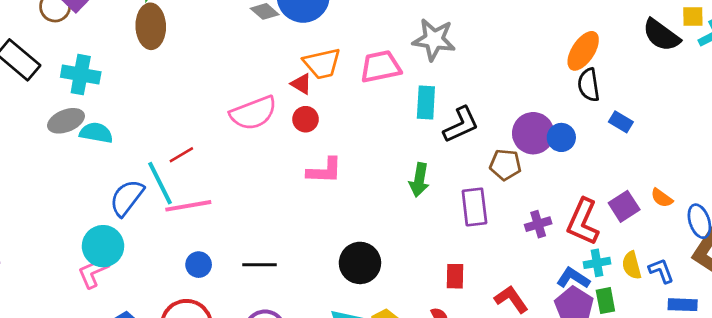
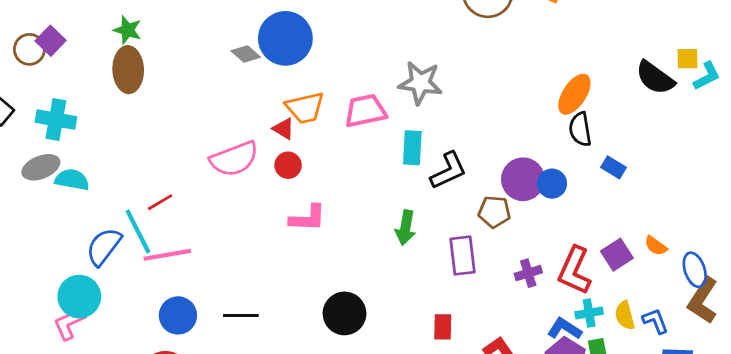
blue circle: (199, 265) -> (178, 315), size x1.4

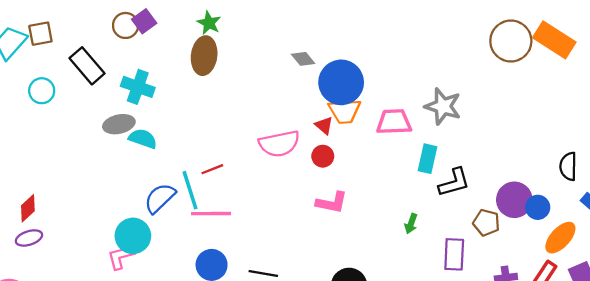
blue circle: (285, 38) -> (341, 82), moved
orange ellipse: (574, 94) -> (560, 238), moved
green arrow: (405, 228) -> (411, 224), size x0.7

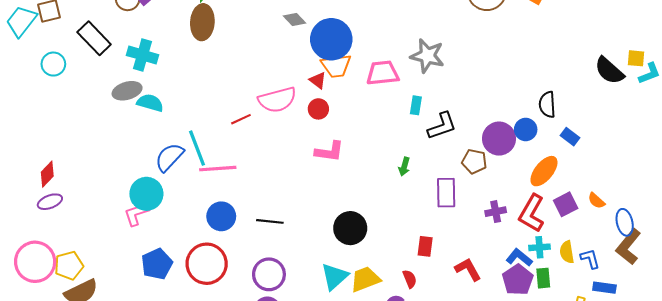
cyan rectangle: (427, 159) -> (416, 105), size x0.7
red line: (212, 169) -> (241, 119), moved
blue circle: (538, 207) -> (526, 129), moved

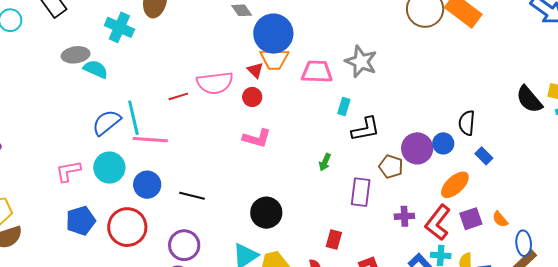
cyan cross: (142, 55) -> (119, 27), moved
cyan circle: (146, 194) -> (109, 168), moved

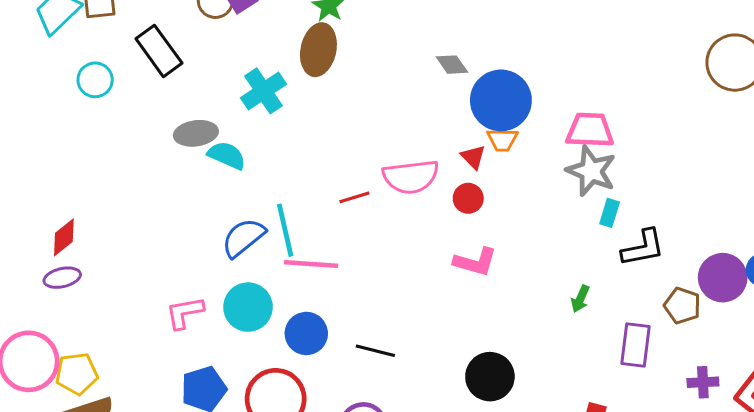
cyan cross: (119, 27) -> (264, 91), turned 32
orange trapezoid: (274, 59) -> (502, 140), size x0.7
gray star: (361, 62) -> (591, 171), moved
pink trapezoid: (317, 72) -> (590, 130), moved

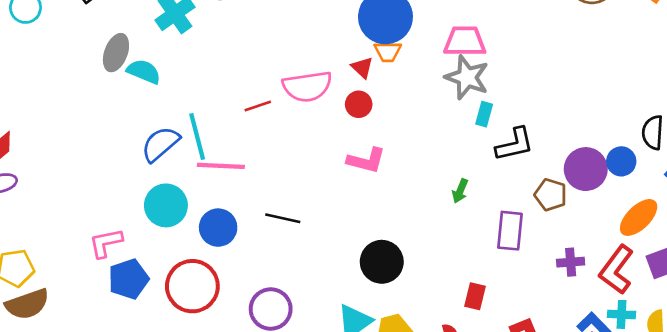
gray ellipse: (196, 133) -> (116, 53), turned -60
pink L-shape: (185, 313) -> (106, 243), moved
black line: (375, 351) -> (283, 218), moved

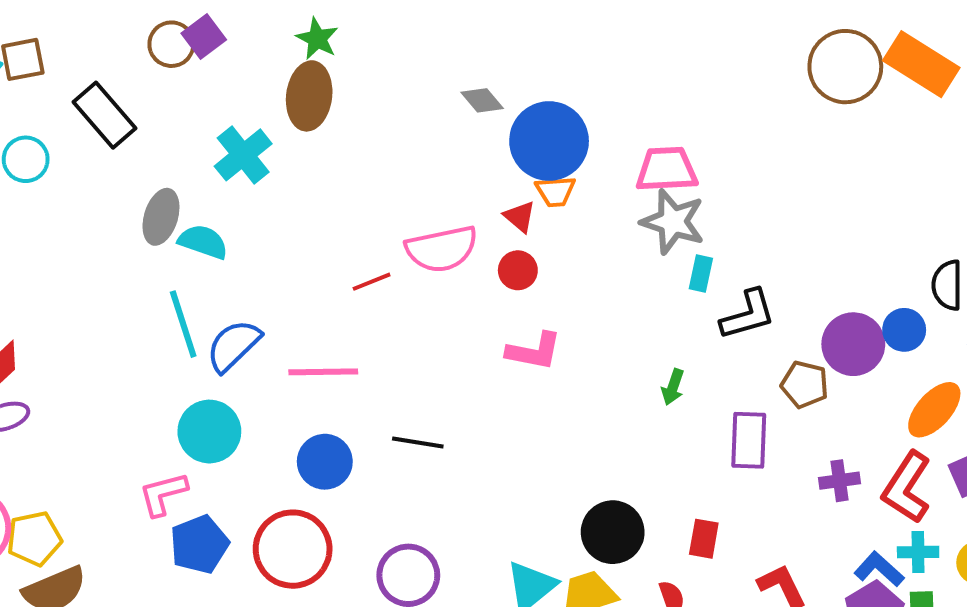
cyan line: (197, 137) -> (183, 324), moved
cyan circle: (166, 205) -> (209, 432), moved
black circle: (382, 262) -> (613, 532), moved

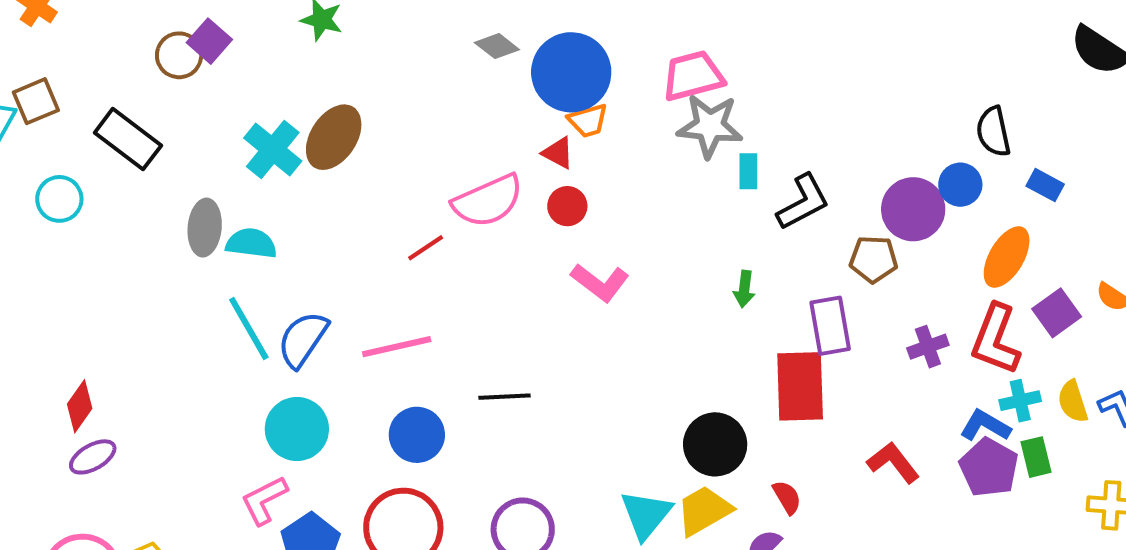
brown ellipse: (309, 96) -> (334, 137), moved, turned 38
pink L-shape: (534, 351) -> (600, 282), turned 38
red rectangle: (704, 539) -> (800, 386), moved, size x1.8

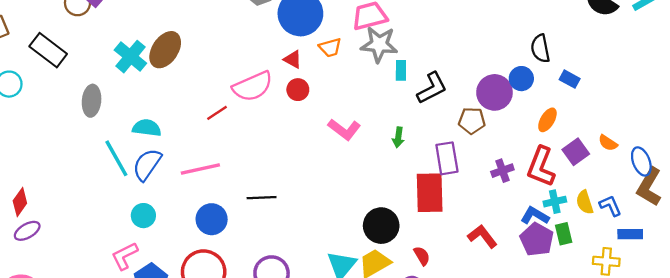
orange trapezoid: (588, 121) -> (330, 47), moved
cyan semicircle: (251, 243) -> (147, 128), moved
orange ellipse: (1007, 257) -> (547, 120), size x0.7
pink L-shape: (600, 282) -> (344, 129), moved
cyan circle: (297, 429) -> (143, 216), size x0.7

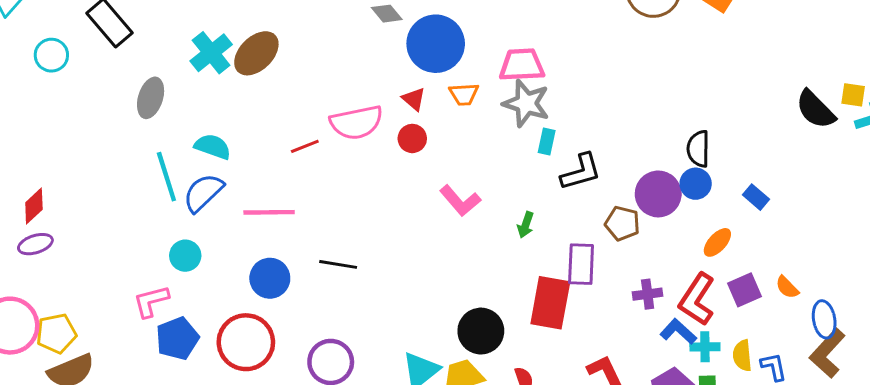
black semicircle: (540, 49) -> (698, 149), moved
blue L-shape: (535, 216) -> (678, 332), moved

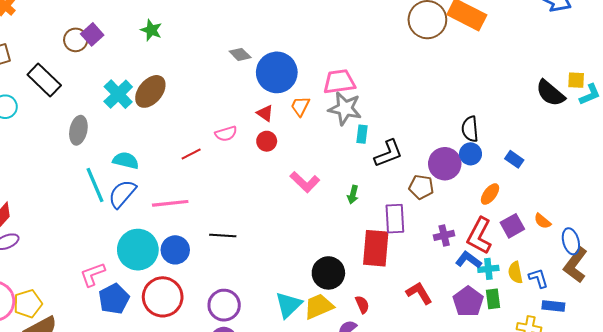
orange trapezoid: (464, 94) -> (300, 106), turned 125
pink semicircle: (356, 122) -> (226, 134), size x0.6
cyan circle: (185, 256) -> (138, 250), moved, size x1.8

